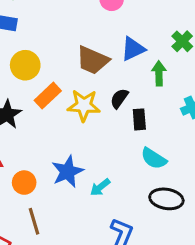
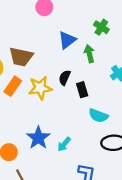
brown trapezoid: (93, 60) -> (21, 57), moved

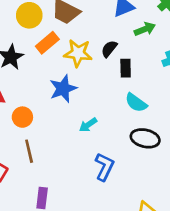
green arrow: (89, 54) -> (145, 29), turned 66
blue star: (38, 138) -> (63, 89), moved

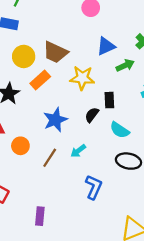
black semicircle: (109, 49) -> (92, 115), moved
yellow star: (78, 53) -> (82, 78), moved
brown line: (29, 151) -> (50, 158), moved, turned 48

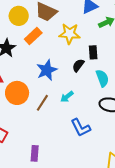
cyan semicircle: (120, 130) -> (102, 78), turned -144
orange circle: (20, 146) -> (17, 93), size x1.5
blue L-shape: (94, 187) -> (81, 128), turned 130

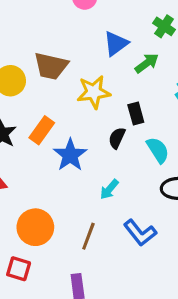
orange rectangle: (33, 36) -> (42, 130), moved
orange circle: (17, 93) -> (35, 227), moved
brown line: (42, 103) -> (88, 236), moved

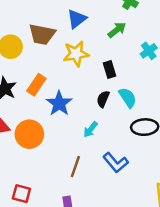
blue triangle: (116, 44) -> (77, 19), moved
black semicircle: (117, 138) -> (103, 99), moved
orange circle: (35, 227) -> (29, 134), moved

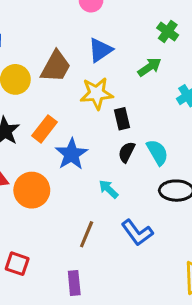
brown trapezoid: (42, 34) -> (56, 66), turned -76
black rectangle: (109, 69) -> (122, 119), moved
cyan arrow: (91, 129) -> (109, 189), turned 91

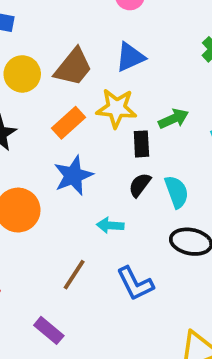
green arrow: (149, 67) -> (174, 119), moved
orange rectangle: (45, 129) -> (68, 123), moved
cyan arrow: (109, 189) -> (110, 225), turned -50
purple rectangle: (74, 283) -> (49, 330), turned -55

